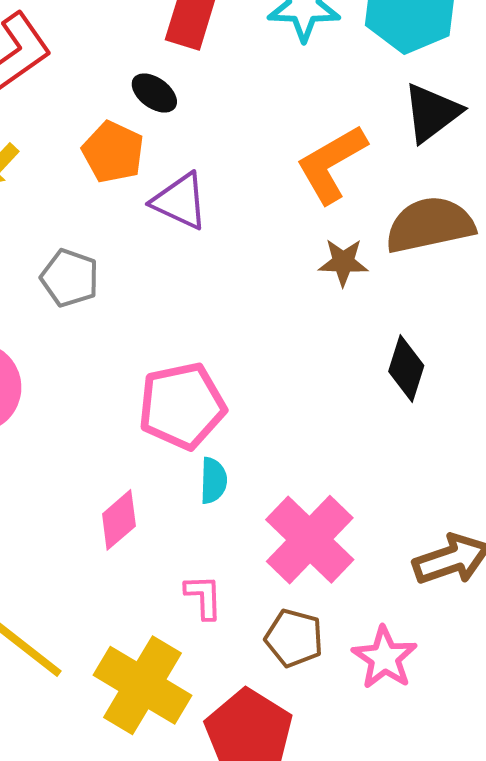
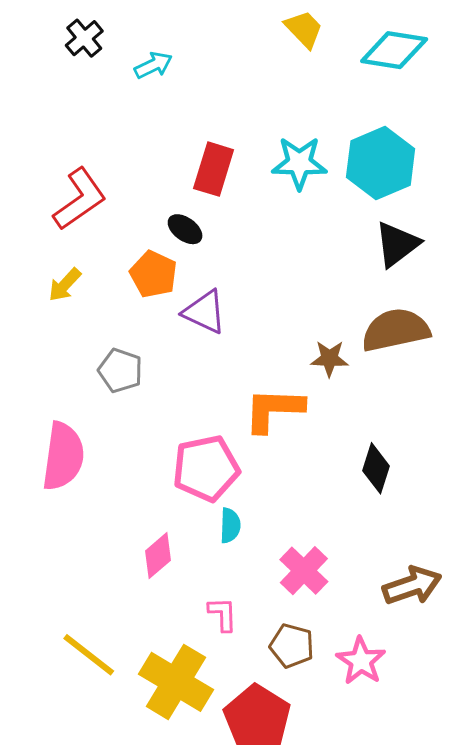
orange L-shape: (331, 164) -> (274, 410), moved, turned 32
black diamond: (406, 368) -> (376, 468), moved
pink cross: (310, 540) -> (304, 571), size x0.7

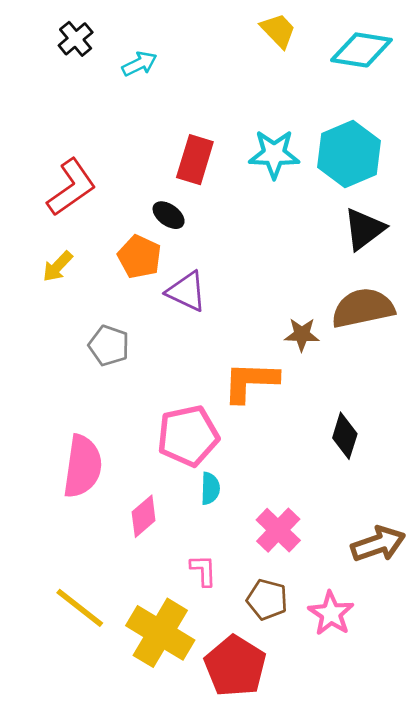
pink semicircle: (63, 456) -> (83, 466), moved

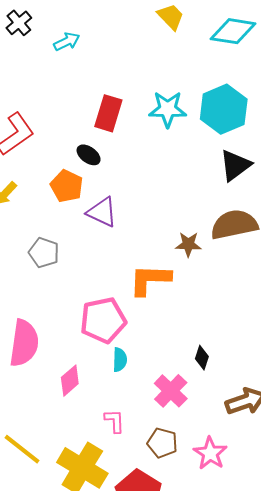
black diamond: (345, 436) -> (202, 358), moved, size x0.7

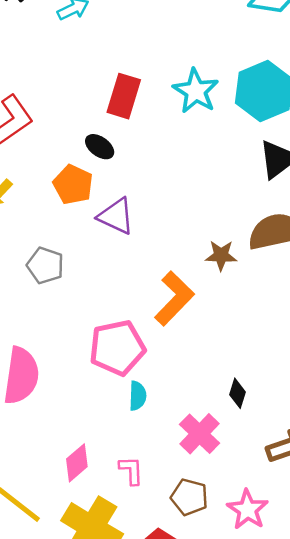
cyan star: (168, 109) -> (196, 91), turned 30
orange L-shape: (150, 280) -> (174, 298), turned 132
pink diamond: (70, 381) -> (77, 463), moved

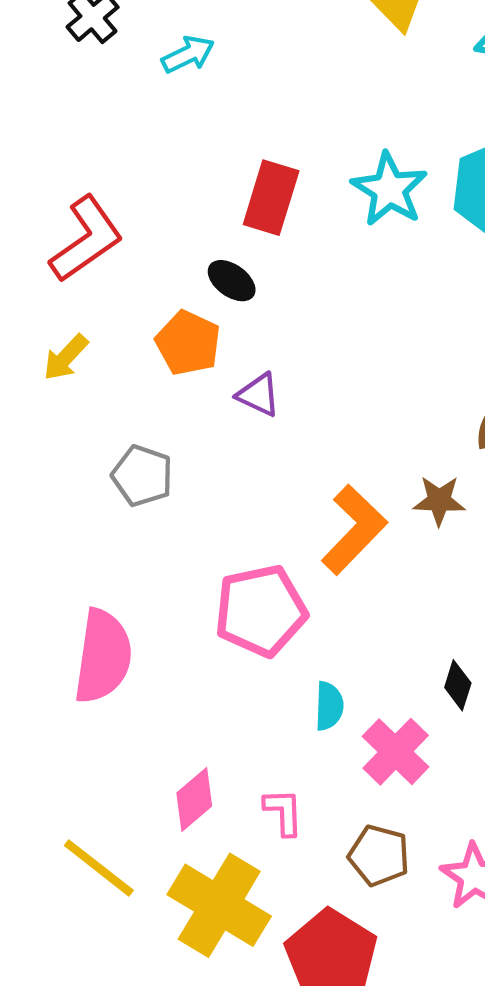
purple triangle: (116, 216) -> (259, 395), size x0.7
brown star: (221, 255) -> (439, 501), moved
cyan semicircle: (138, 396) -> (329, 706), moved

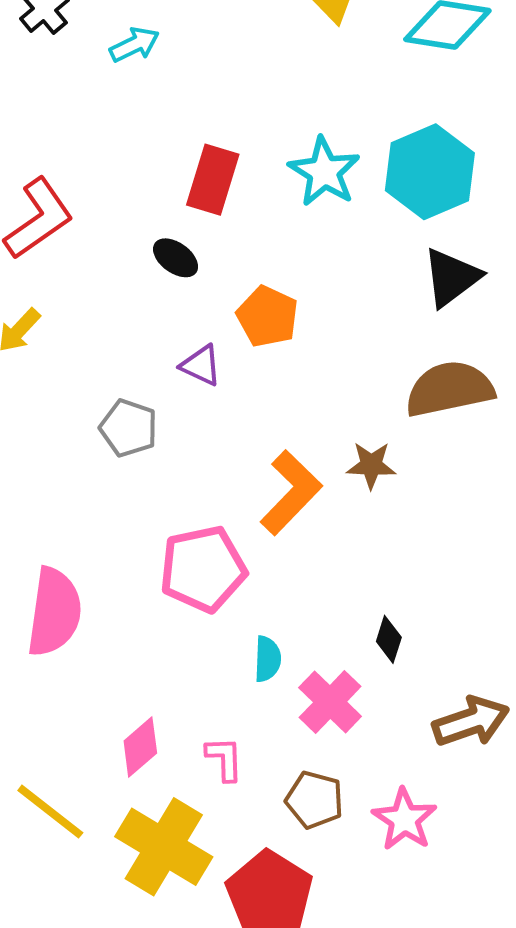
orange pentagon: (188, 343) -> (267, 317), moved
gray pentagon: (142, 476) -> (129, 428), moved

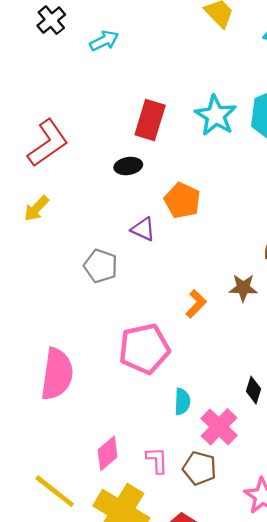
black ellipse: (176, 258) -> (128, 166), turned -45
orange L-shape: (291, 493) -> (196, 304), size x0.6
brown pentagon: (314, 800) -> (199, 468), moved

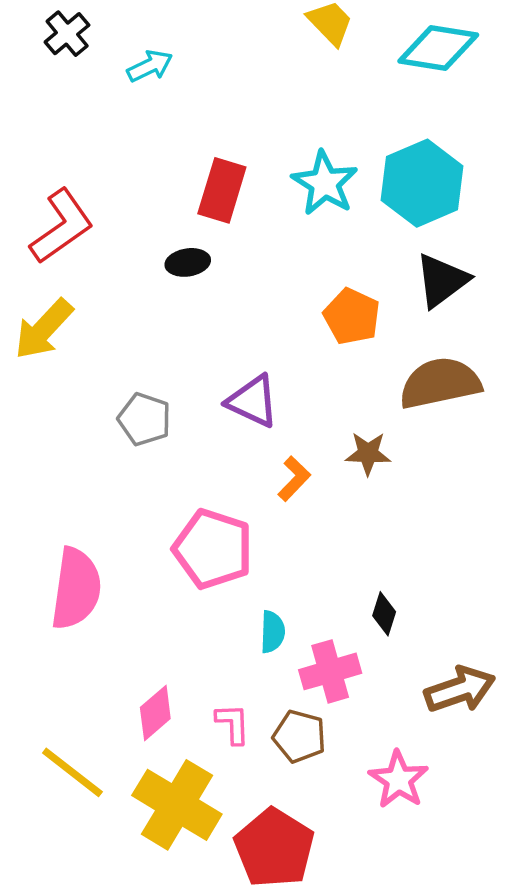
orange pentagon: (182, 200) -> (352, 316), moved
yellow arrow: (36, 209) -> (44, 329), size x1.5
purple triangle: (143, 229) -> (253, 401), moved, size x1.4
pink pentagon: (144, 349) -> (213, 549), turned 30
pink cross: (219, 427) -> (330, 671), turned 30

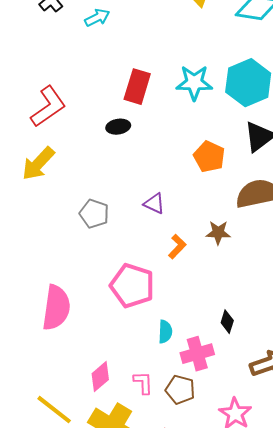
cyan star: (325, 183) -> (194, 83), turned -30
purple triangle: (253, 401) -> (154, 204), size x0.7

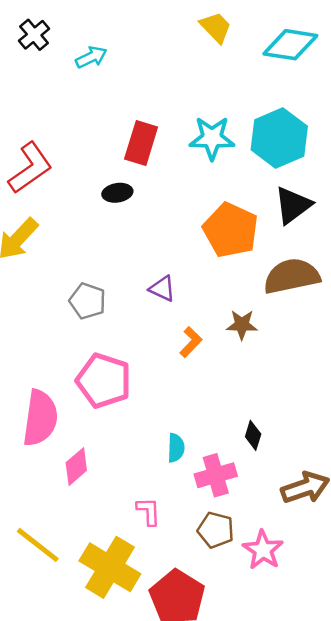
orange pentagon: (209, 157) -> (231, 230), size x1.4
pink pentagon: (132, 286) -> (104, 381), moved
pink diamond: (100, 377) -> (76, 467), moved
brown pentagon: (180, 390) -> (216, 530), moved

